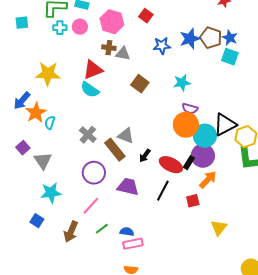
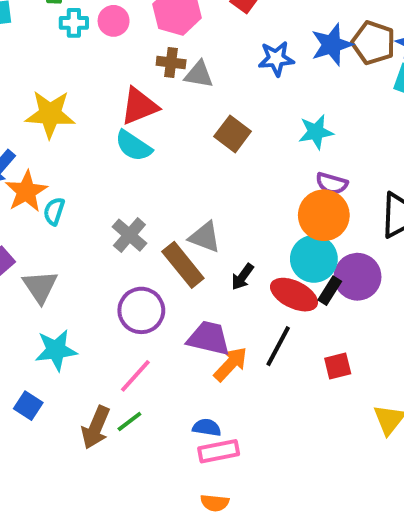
cyan circle: (205, 136) -> (314, 259), moved
orange arrow: (208, 180) -> (231, 364), moved
green line: (102, 229) -> (129, 422), moved

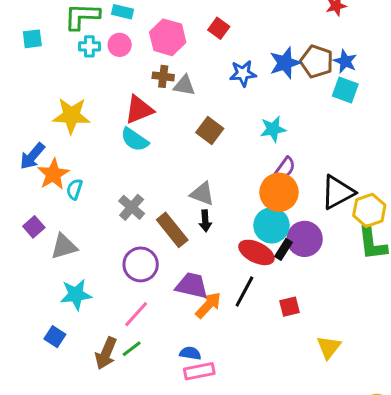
purple semicircle: (332, 184) -> (285, 168), turned -70
gray triangle: (205, 237) -> (202, 194), moved
black arrow: (242, 277) -> (205, 221), moved, turned -40
gray triangle: (40, 287) -> (64, 246), turned 48

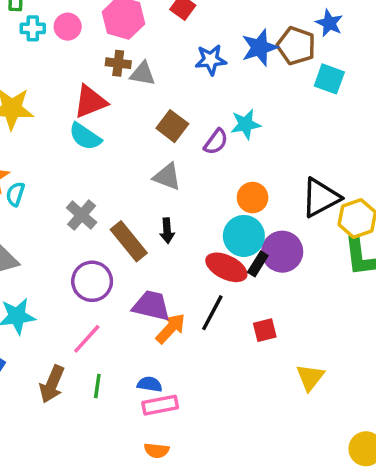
blue star: (345, 61) -> (329, 23), moved
purple semicircle: (285, 168) -> (216, 142), moved
orange circle: (279, 192) -> (253, 198), size x0.7
gray triangle: (202, 194) -> (167, 177), moved
green line: (132, 349) -> (97, 386), moved, turned -45

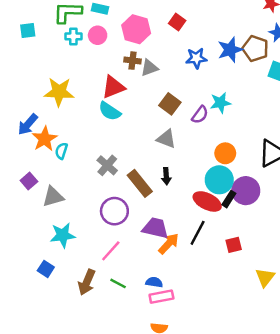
gray triangle: (143, 74) -> (149, 68), turned -30
green line: (97, 386) -> (118, 283), turned -70

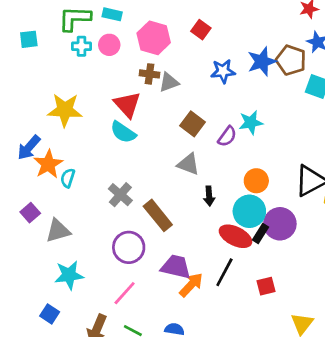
red triangle: (113, 87) -> (127, 104), turned -50
black arrow: (166, 176) -> (209, 196), moved

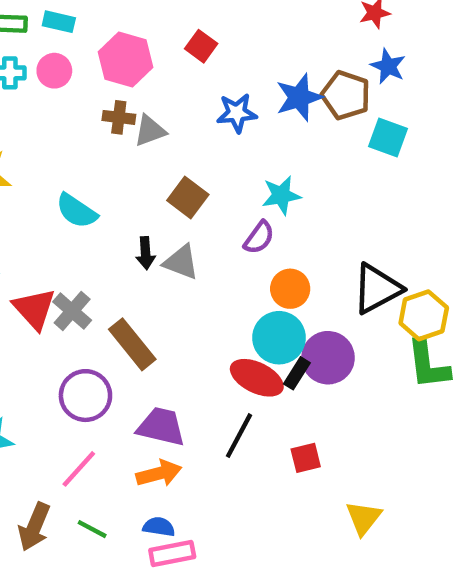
red triangle: (127, 104) -> (34, 309), moved
purple semicircle: (227, 136) -> (259, 238), moved
black arrow: (209, 196) -> (146, 253), moved
orange arrow: (191, 285) -> (159, 473), moved, turned 32

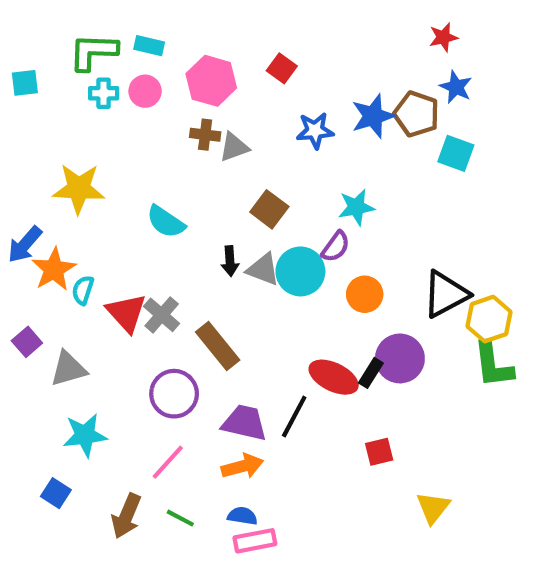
cyan circle: (279, 338) -> (300, 271), moved
black line: (239, 436) -> (294, 416), moved

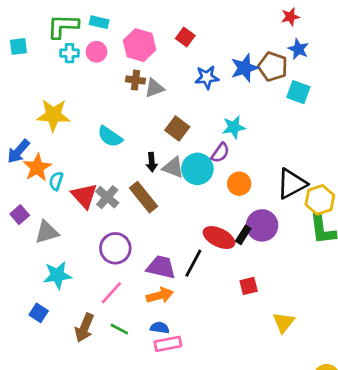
brown rectangle: (218, 346) -> (144, 197), moved

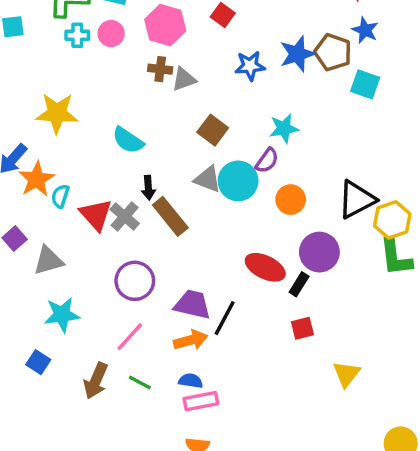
black arrow: (152, 162) -> (148, 188), moved
black rectangle: (243, 235) -> (299, 284), moved
black line: (193, 263) -> (225, 318), moved

